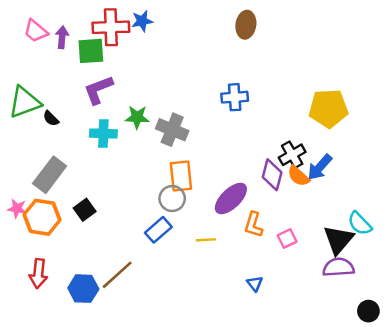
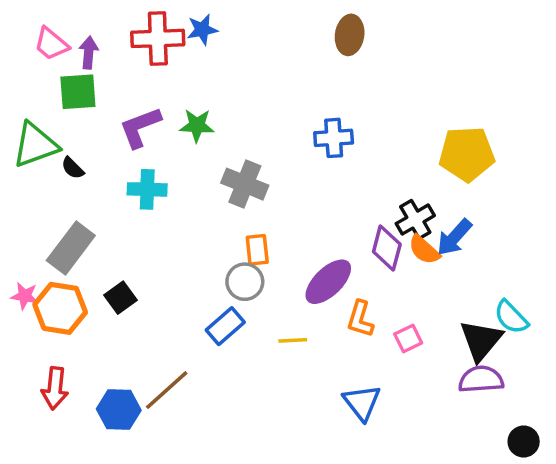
green square: (91, 51) -> (78, 92), moved
green star: (137, 117) -> (197, 125), moved
orange rectangle: (181, 176) -> (257, 250), size x0.7
blue triangle: (255, 284) -> (362, 402), size x1.6

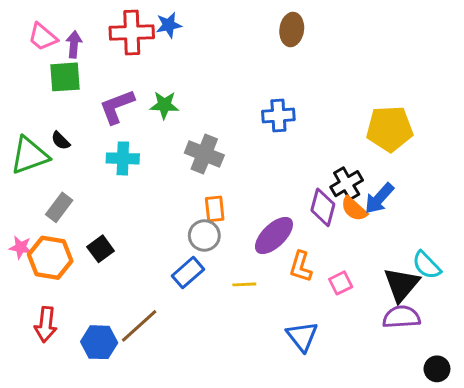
green triangle: (35, 145) -> (29, 155), moved
gray rectangle: (71, 248) -> (59, 207), size x0.7

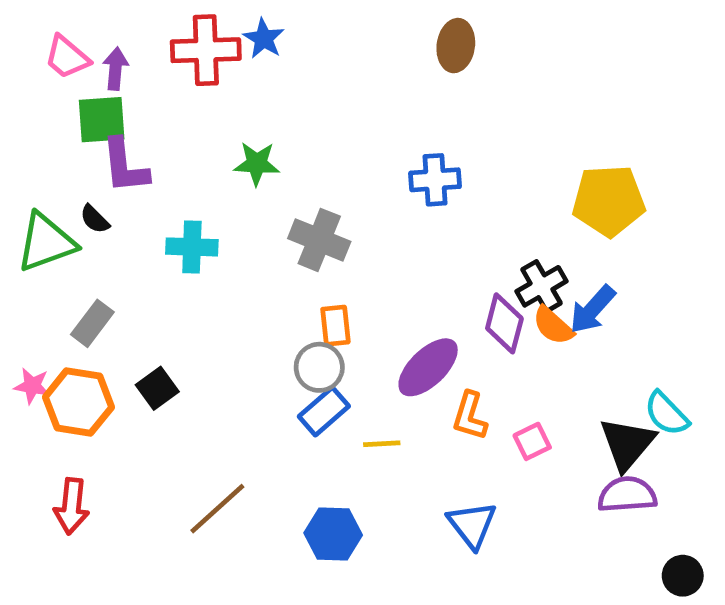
blue star: (169, 25) -> (264, 39), turned -30
purple L-shape: (117, 107) -> (125, 166), moved, turned -75
blue rectangle: (188, 273) -> (324, 411), moved
blue hexagon: (99, 342) -> (333, 534), moved

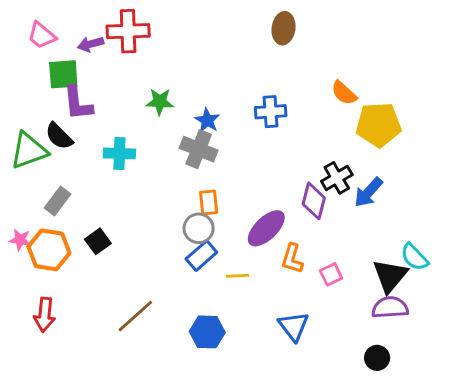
blue star: (264, 39) -> (207, 120), moved
purple arrow: (116, 69) -> (91, 44), moved, turned -110
black semicircle: (95, 219) -> (59, 136), size x1.5
orange semicircle: (553, 326) -> (344, 93), moved
black circle: (683, 576) -> (377, 358), moved

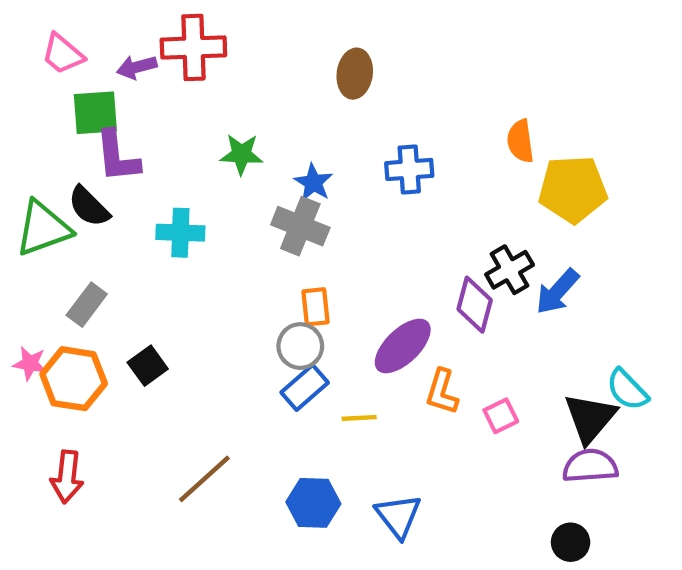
brown ellipse: (284, 28) -> (355, 74), moved
orange semicircle: (344, 93) -> (520, 141), turned 40
blue triangle: (294, 326) -> (398, 516), moved

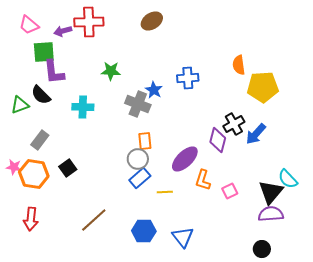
brown ellipse: (355, 74) -> (152, 21), moved, turned 50
blue star: (313, 183) -> (154, 90), moved
green triangle: (43, 228) -> (20, 105), size x0.7

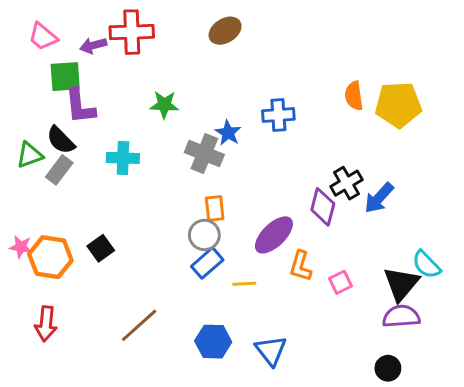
yellow pentagon: (263, 87) -> (398, 105), moved
gray rectangle: (40, 140) -> (59, 170), moved

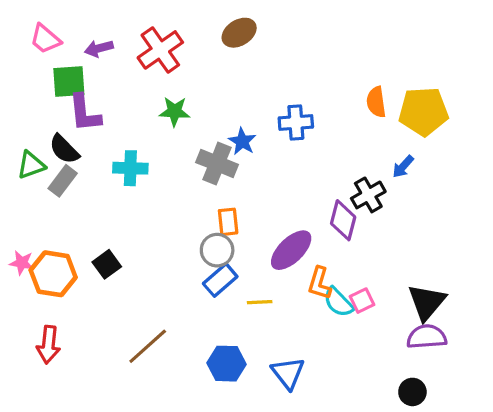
red cross: (132, 32) -> (160, 50), moved, turned -33
blue arrow: (379, 198) -> (403, 167), moved, size x0.7
cyan semicircle: (426, 265) -> (338, 302), moved

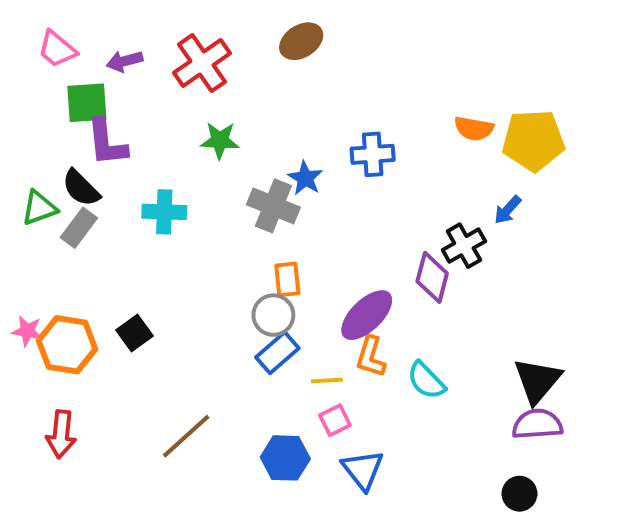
orange semicircle: (376, 102) -> (474, 129), turned -72
orange L-shape: (319, 283) -> (371, 357), moved
pink square: (362, 301) -> (335, 420), moved

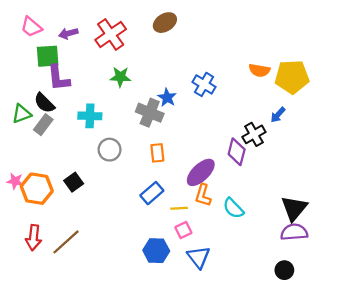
blue cross: (373, 154) -> (204, 84), turned 35
gray circle: (273, 315) -> (110, 150), moved
brown line: (186, 436) -> (66, 242), moved

